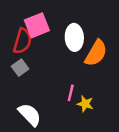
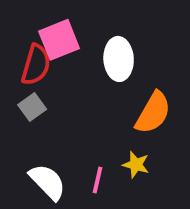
orange semicircle: (96, 53) -> (153, 113), moved
pink line: (71, 93) -> (97, 180), moved

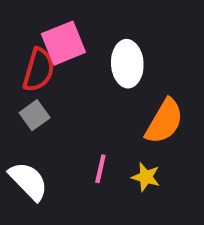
pink line: (97, 180) -> (100, 169), moved
white semicircle: (47, 182) -> (28, 181), moved

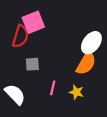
white ellipse: (127, 64) -> (91, 43), moved, turned 40
gray square: (35, 115) -> (32, 64), moved, turned 32

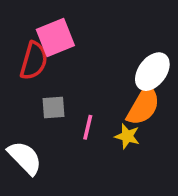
pink line: (53, 88) -> (88, 127), moved
yellow star: (76, 92) -> (127, 136), moved

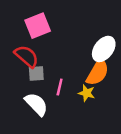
red semicircle: (34, 61) -> (27, 56), moved, turned -65
white semicircle: (25, 158) -> (36, 104), moved

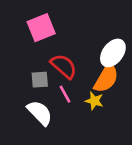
red semicircle: (27, 56) -> (64, 66), moved
pink line: (60, 87) -> (65, 94), turned -42

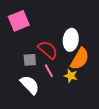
pink square: (41, 28) -> (19, 21), moved
white ellipse: (113, 53) -> (71, 40), moved, turned -30

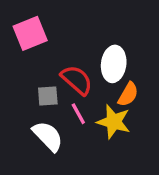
orange semicircle: (80, 59) -> (128, 94), size x0.7
yellow star: (71, 76) -> (114, 122), size x1.5

